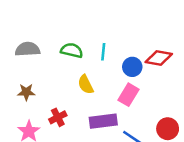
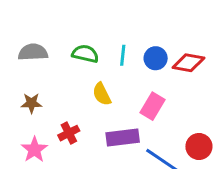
blue circle: (132, 67) -> (156, 58), moved

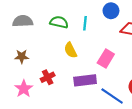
blue circle: (156, 58) -> (111, 11), moved

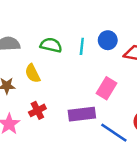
blue circle: (111, 11) -> (108, 40), moved
yellow semicircle: (70, 50) -> (33, 73), moved

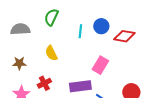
green semicircle: (51, 45) -> (51, 17), moved, turned -78
yellow semicircle: (33, 73) -> (51, 53), moved

